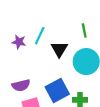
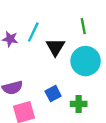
blue square: (57, 91) -> (53, 94), size x0.6

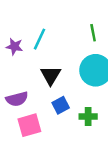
black triangle: (55, 47) -> (51, 75), moved

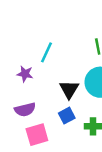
purple star: (14, 47) -> (25, 74), moved
black triangle: (51, 75) -> (69, 89), moved

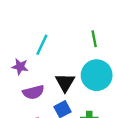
purple semicircle: (25, 110) -> (33, 92), moved

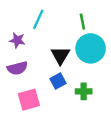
green line: (94, 39) -> (82, 22), moved
purple semicircle: (33, 92) -> (17, 68), moved

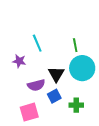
cyan line: (38, 19) -> (37, 43), turned -48
purple semicircle: (17, 68) -> (36, 85), moved

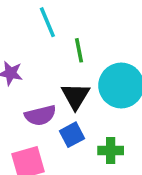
cyan line: (37, 43) -> (47, 22), moved
green line: (75, 45) -> (79, 50), moved

